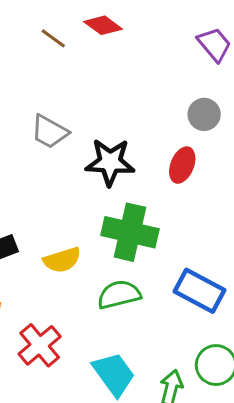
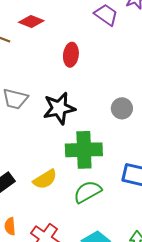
gray circle: (204, 114) -> (122, 108), moved
red ellipse: (182, 165) -> (71, 55), moved

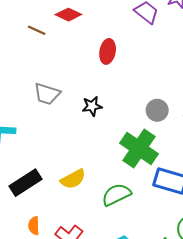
black star: (59, 108) -> (92, 106), size x0.6
green cross: (84, 150) -> (139, 149), moved, turned 33

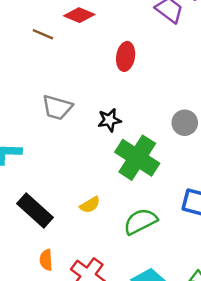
green cross: (139, 149) -> (137, 158), moved
yellow semicircle: (73, 179) -> (90, 205), size x0.7
black rectangle: (25, 183) -> (35, 211), turned 76

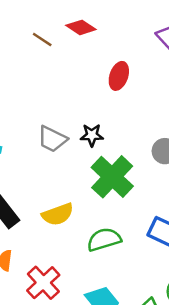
gray trapezoid: (57, 107) -> (52, 139), moved
yellow semicircle: (90, 205) -> (58, 214), size x1.5

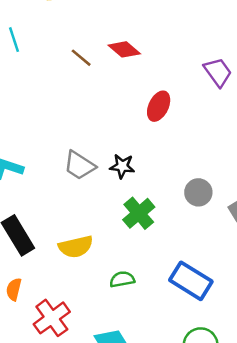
green cross: (112, 177) -> (139, 213), size x0.7
green semicircle: (104, 240) -> (122, 279), size x0.7

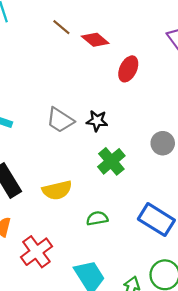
red diamond: (124, 49) -> (95, 40), moved

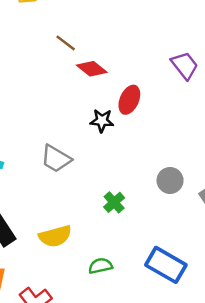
brown line: (61, 27) -> (66, 43), moved
black star: (97, 121) -> (102, 121), moved
green cross: (111, 161) -> (114, 202), size x0.7

